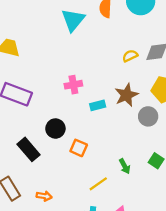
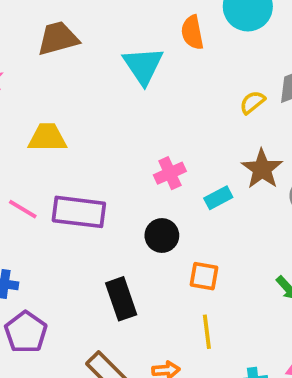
black circle: (55, 129) -> (162, 235), moved
black rectangle: (28, 149) -> (121, 299), turned 35
yellow line: (98, 184) -> (207, 332), moved, turned -48

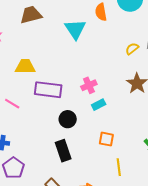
cyan rectangle: (218, 198) -> (99, 105), moved
purple rectangle: (79, 212) -> (48, 90), moved
black circle: (162, 235) -> (68, 119), moved
yellow line: (207, 332) -> (119, 167), moved

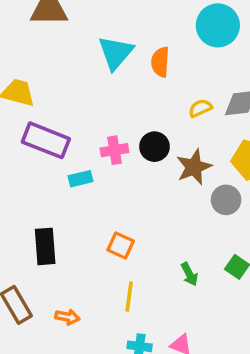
orange semicircle: (101, 12) -> (160, 62), moved
cyan rectangle: (99, 105) -> (81, 179), moved
black circle: (68, 119) -> (154, 147), moved

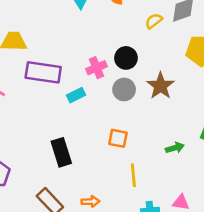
brown star: (194, 167) -> (160, 86), moved
gray circle: (226, 200) -> (124, 89), moved
green arrow: (189, 274) -> (175, 148), turned -66

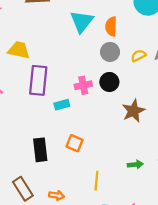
purple rectangle: (43, 72) -> (38, 80), turned 76
gray circle: (124, 89) -> (110, 52), moved
orange square: (118, 138) -> (75, 143), moved

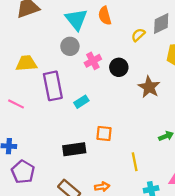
gray circle: (110, 52) -> (70, 46), moved
pink cross: (83, 85) -> (93, 61), moved
black rectangle: (40, 150) -> (74, 149), turned -75

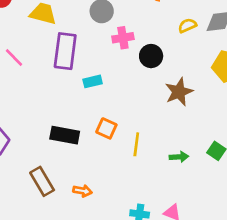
yellow line: (135, 162) -> (136, 144), moved

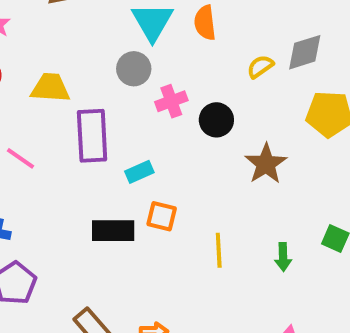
orange square: (106, 128) -> (162, 216), moved
black rectangle: (65, 135) -> (113, 231), moved
green arrow: (179, 157) -> (283, 257), turned 102

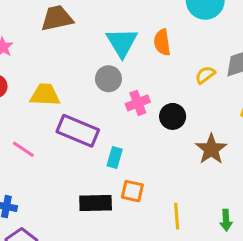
purple rectangle: (92, 136) -> (78, 131), turned -63
cyan rectangle: (139, 172) -> (115, 158), turned -48

